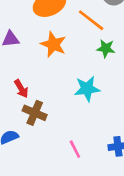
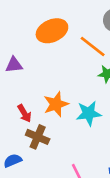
orange star: (53, 44) -> (56, 104), moved, turned 30

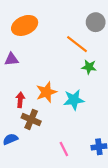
orange ellipse: (52, 31) -> (25, 25), moved
red arrow: (24, 113) -> (20, 100), turned -144

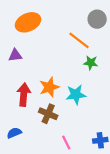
red arrow: (20, 100) -> (24, 95), size x1.5
brown cross: (31, 119) -> (48, 114), moved

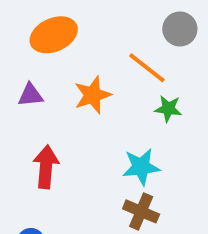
orange star: (49, 87) -> (93, 95), moved
brown cross: (48, 114) -> (141, 211), moved

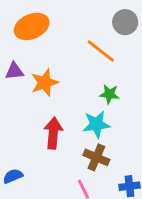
orange star: (93, 95) -> (45, 83), moved
green star: (168, 109) -> (109, 94), moved
red arrow: (46, 167) -> (53, 133), moved

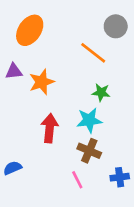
orange ellipse: (32, 26) -> (30, 30), turned -32

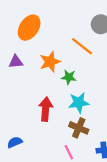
orange star: (42, 82) -> (50, 62), moved
green star: (101, 92) -> (69, 77), moved

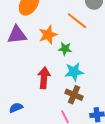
purple triangle: (16, 62) -> (17, 35), size x1.5

